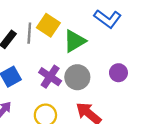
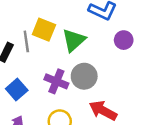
purple circle: (118, 73) -> (124, 40), moved

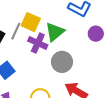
gray line: (26, 41) -> (16, 31), turned 30
purple cross: (56, 81) -> (38, 43), moved

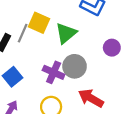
purple circle: (96, 34) -> (112, 48), moved
purple cross: (38, 43) -> (54, 72), moved

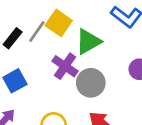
purple cross: (54, 72) -> (65, 66), moved

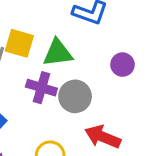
green triangle: (88, 42) -> (58, 53), turned 40

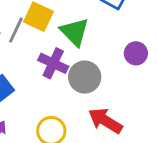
green triangle: (58, 53) -> (74, 32), turned 44

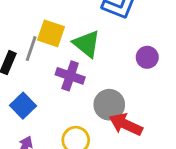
gray circle: (85, 77) -> (109, 105), moved

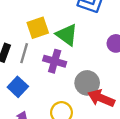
yellow square: (51, 33) -> (38, 28), turned -35
gray line: (31, 49) -> (24, 53), moved

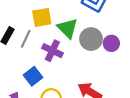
gray circle: (87, 83) -> (91, 39), moved
blue square: (18, 87) -> (33, 76), moved

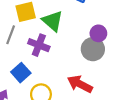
gray circle: (91, 39) -> (93, 49), moved

